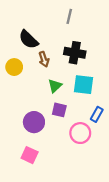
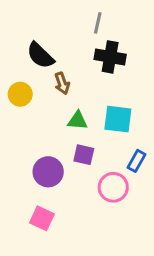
black cross: (75, 53) -> (110, 57), moved
green triangle: (55, 86) -> (78, 121), turned 48

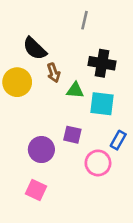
black cross: (110, 57) -> (102, 63), moved
yellow circle: (20, 94) -> (17, 82), size x1.4
green triangle: (78, 121) -> (75, 90), moved

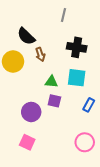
green triangle: (75, 90) -> (51, 82), moved
pink circle: (98, 163) -> (85, 142), moved

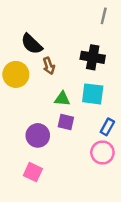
gray line: (63, 15) -> (104, 16), moved
pink circle: (85, 142) -> (102, 153), moved

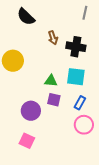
black semicircle: (32, 44) -> (26, 17), moved
brown arrow: (49, 66) -> (53, 38), moved
blue rectangle: (107, 127) -> (80, 103), moved

